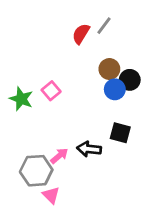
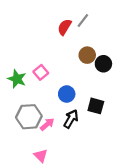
blue circle: (115, 89) -> (67, 94), moved
black arrow: (89, 149) -> (71, 119), turned 114
gray hexagon: (36, 171) -> (29, 117), moved

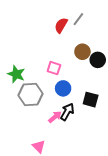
pink square: (41, 72) -> (54, 68), moved, turned -32
gray hexagon: (29, 117) -> (31, 94), moved
pink arrow: (47, 124) -> (55, 117), moved

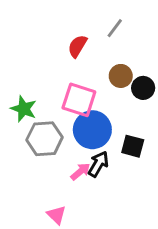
red semicircle: (61, 25) -> (77, 46), moved
pink square: (54, 68) -> (79, 100), size x1.6
blue circle: (63, 88) -> (92, 130), size x1.6

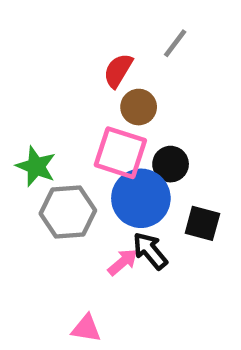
brown circle: (121, 76) -> (139, 107), moved
black circle: (143, 88) -> (171, 164), moved
black arrow: (98, 164) -> (150, 251), turned -70
pink triangle: (57, 215) -> (86, 328), turned -36

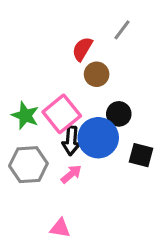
pink square: (120, 153) -> (62, 114), moved, turned 33
gray hexagon: (68, 212) -> (28, 165), moved
black arrow: (150, 251) -> (71, 141), moved, turned -136
pink arrow: (123, 262) -> (71, 174), moved

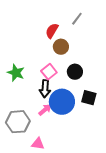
pink square: (62, 114) -> (49, 72), moved, size x0.7
blue circle: (98, 138) -> (62, 102), moved
gray hexagon: (28, 165) -> (18, 122), moved

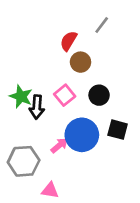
black arrow: (45, 89) -> (37, 107), moved

